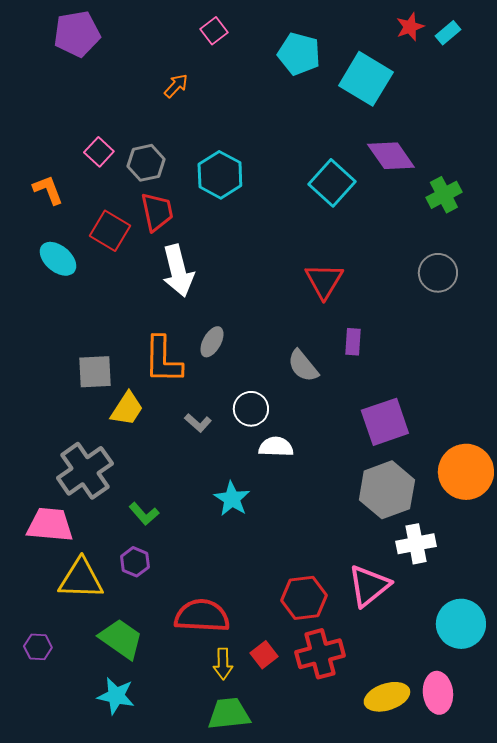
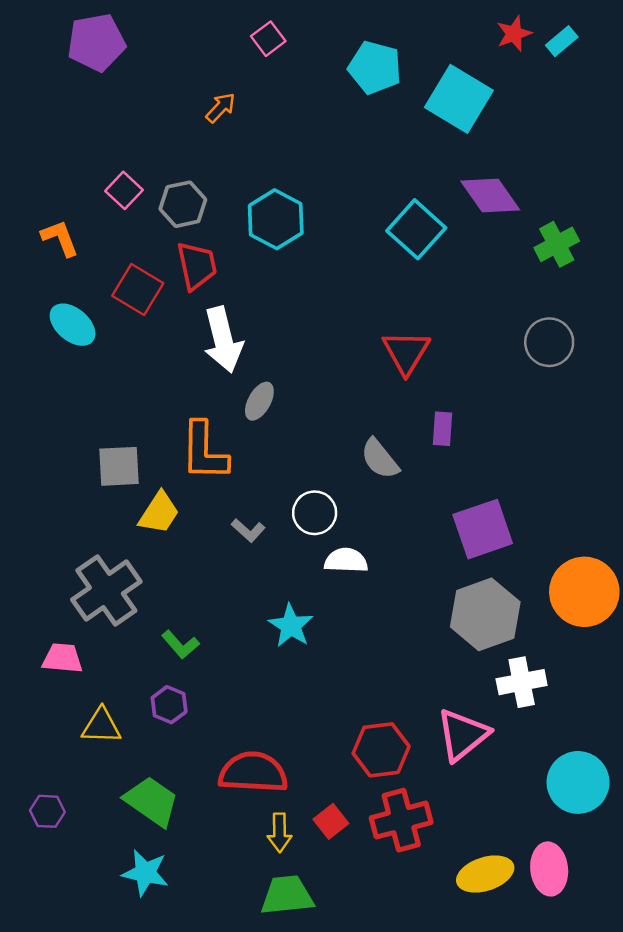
gray ellipse: (212, 342) -> (259, 401), moved
pink trapezoid: (50, 525) -> (62, 658), size x0.7
yellow triangle: (81, 579) -> (101, 726), size x0.7

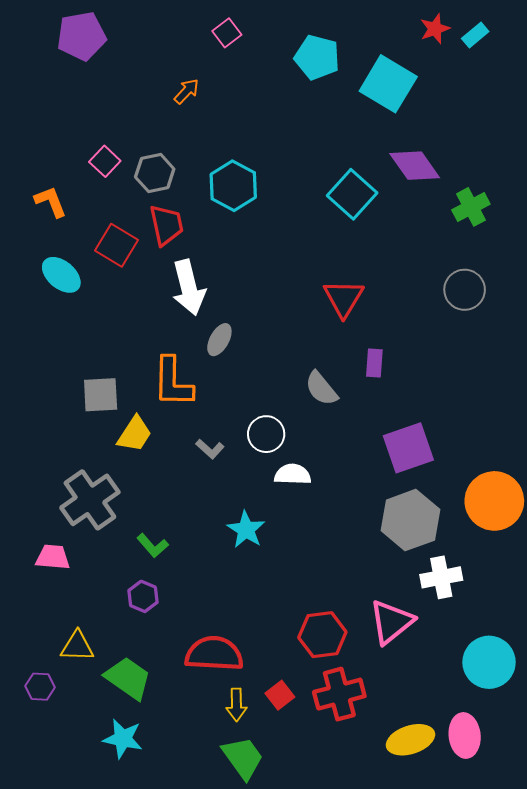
yellow triangle: (101, 726) -> (77, 646), moved
green trapezoid: (287, 895) -> (243, 758), turned 60

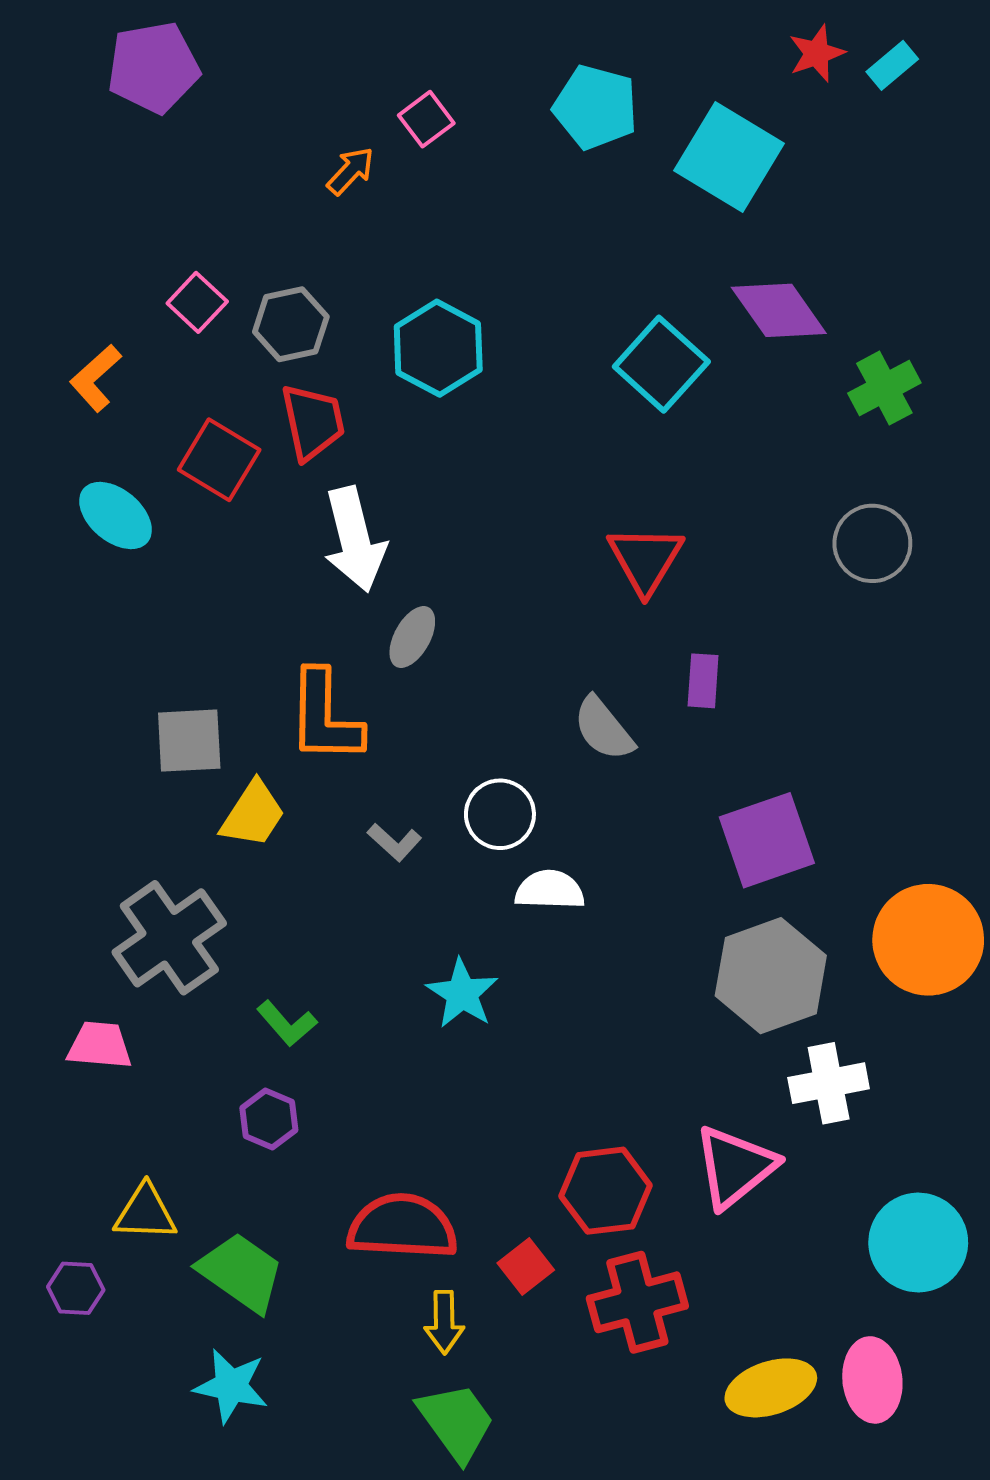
pink square: (227, 33) -> (426, 119), moved
orange L-shape: (51, 202) -> (96, 378), turned -111
red square: (280, 695) -> (526, 1266), moved

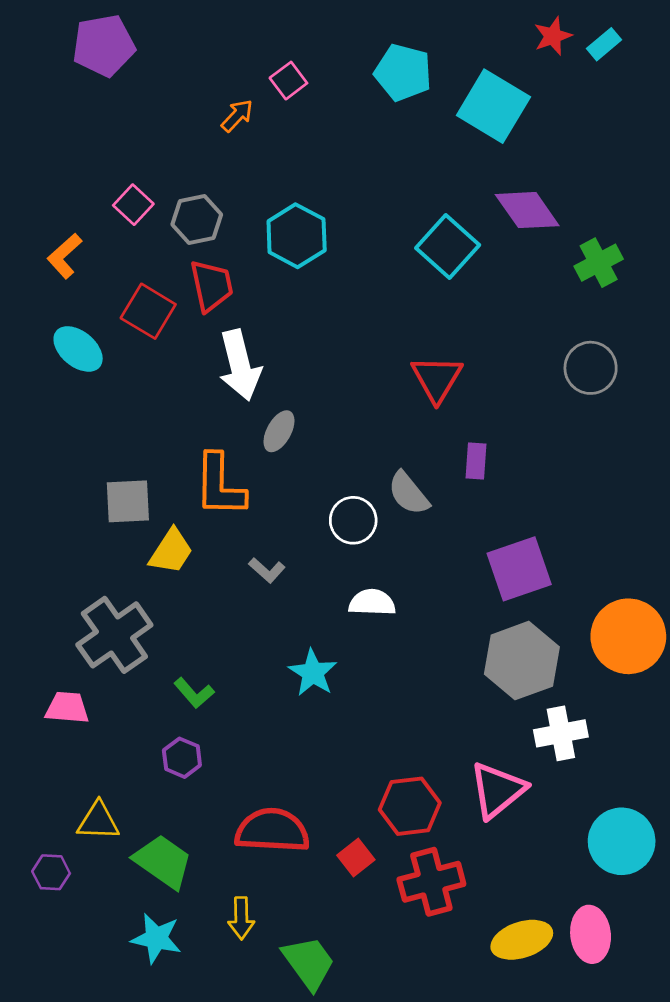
white circle: (500, 814) -> (353, 520), moved
yellow arrow: (444, 1322) -> (241, 918), moved

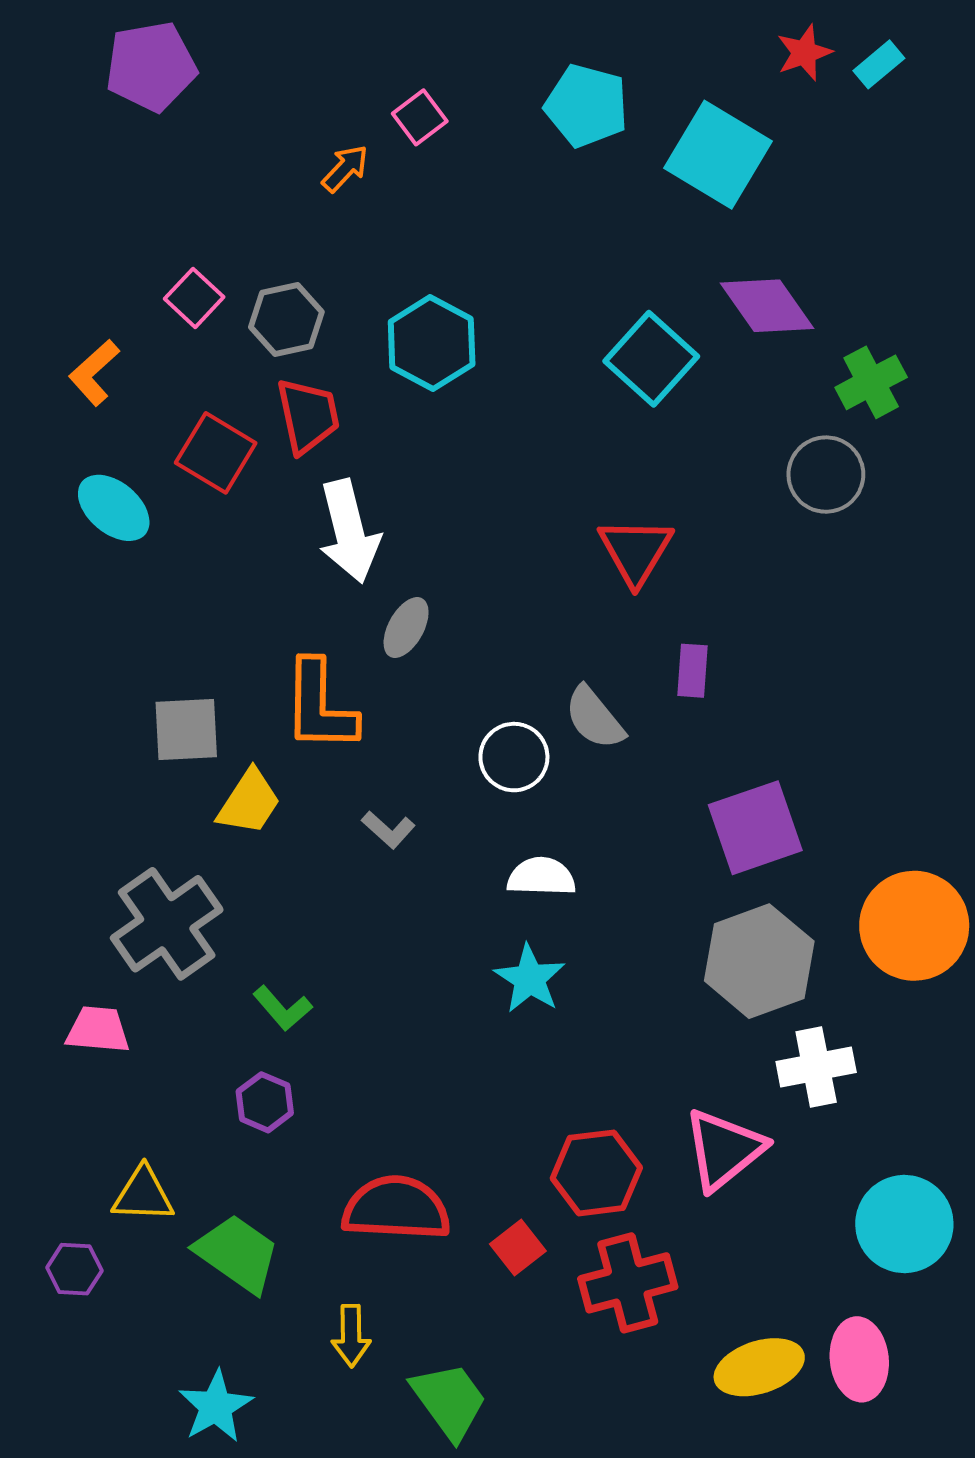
gray circle: (591, 368) -> (826, 475), moved
cyan star: (313, 673) -> (530, 979), moved
cyan star: (156, 938) -> (216, 1406), moved, turned 30

